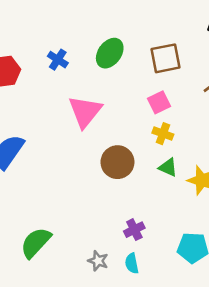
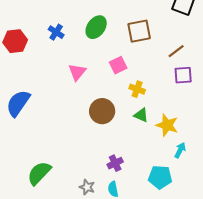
pink square: (159, 102) -> (118, 65), moved
pink triangle: (85, 112) -> (77, 72), size x0.7

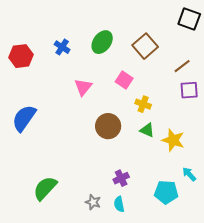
brown square: (139, 31) -> (145, 46), turned -30
pink square: (118, 65) -> (124, 80), turned -30
cyan arrow: (180, 150) -> (189, 174), moved, turned -70

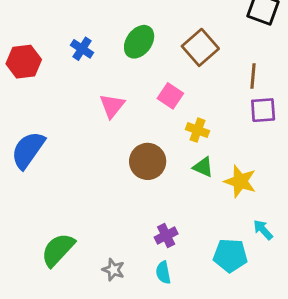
brown line: (182, 66) -> (253, 76), turned -48
gray star: (93, 202) -> (113, 270), moved

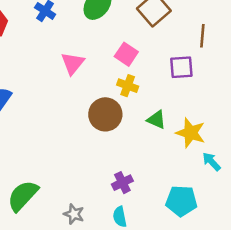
purple square: (263, 110) -> (181, 67), moved
yellow cross: (197, 130) -> (128, 86), moved
cyan arrow: (263, 230) -> (212, 162), moved

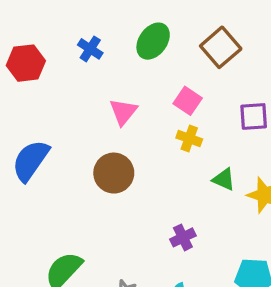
brown circle: (105, 114) -> (114, 173), moved
purple cross: (122, 183) -> (183, 237), moved

